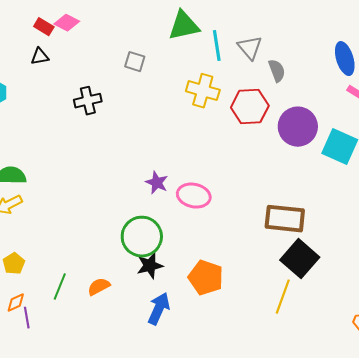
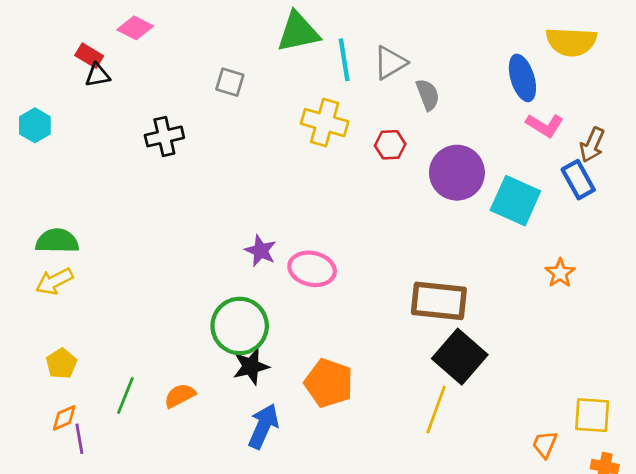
red rectangle: (44, 27) -> (89, 56), moved
gray triangle: (250, 48) -> (390, 63), turned 40
red hexagon: (250, 107) -> (390, 145), size x0.6

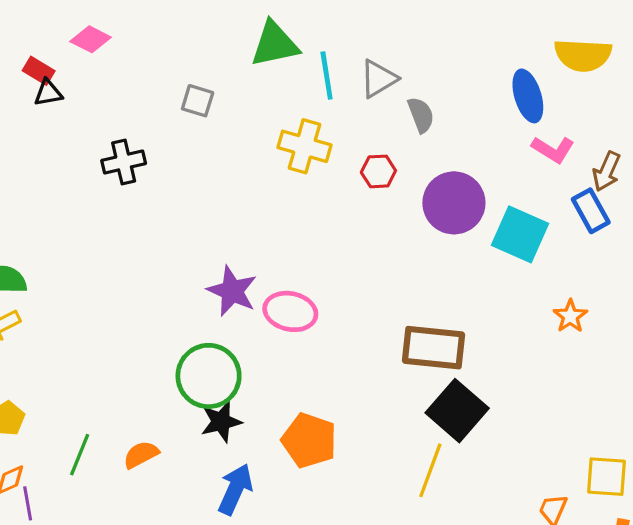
purple star: (261, 251) -> (232, 291), size x1.4

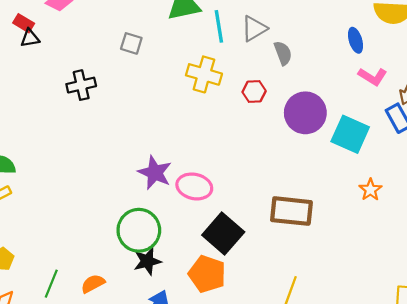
blue ellipse: (528, 96) -> (355, 40), size x0.7
orange star: (570, 316) -> (370, 190), moved
black square: (457, 411) -> (223, 233), moved

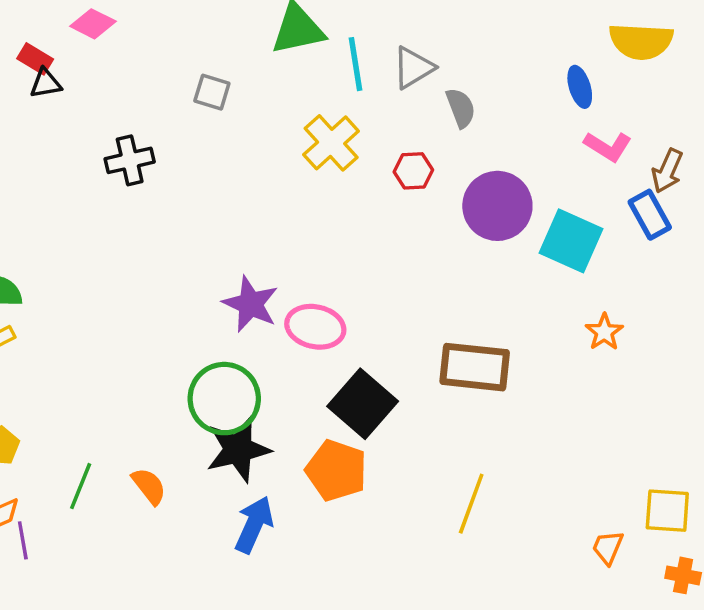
yellow cross: (204, 74) -> (331, 143), turned 32
black star: (147, 261) -> (238, 449), size x1.4
orange semicircle: (93, 284) -> (149, 486), turned 80

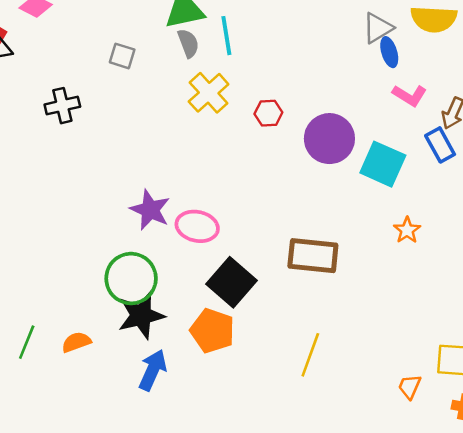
gray triangle: (413, 68) -> (378, 28), moved
gray semicircle: (461, 108) -> (188, 43), moved
orange semicircle: (149, 486) -> (76, 342), turned -72

